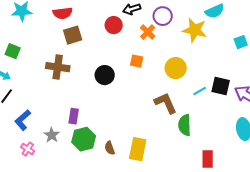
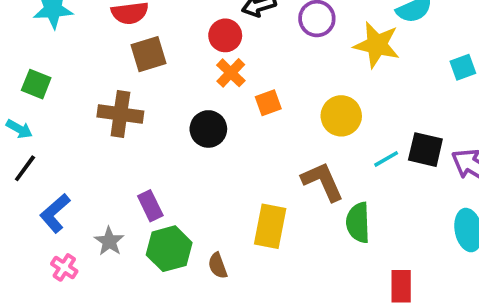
orange cross: (148, 32) -> (231, 73), moved
orange square: (137, 61) -> (268, 103), turned -32
purple rectangle: (74, 116) -> (150, 206), turned -35
yellow rectangle: (138, 149) -> (270, 226), moved

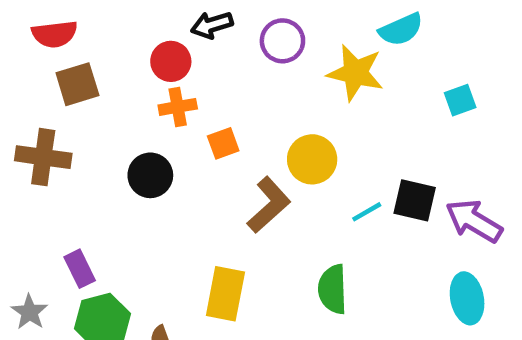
orange cross: (231, 73) -> (178, 107), turned 36
brown L-shape: (323, 181) -> (269, 205), moved, turned 72

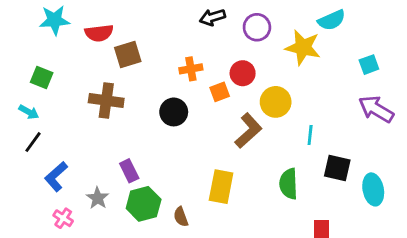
red semicircle: (55, 34) -> (99, 33), moved
red circle: (171, 61) -> (243, 73), moved
black square: (415, 200) -> (337, 168), moved
cyan line: (367, 212) -> (310, 135), turned -54
purple arrow: (474, 221) -> (376, 109), moved

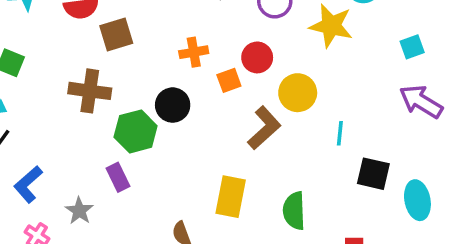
green semicircle: (289, 184) -> (294, 211), moved
green hexagon: (144, 204) -> (136, 131), moved

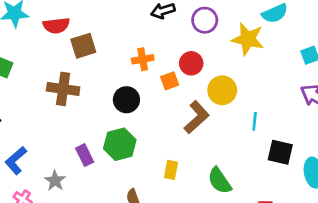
green hexagon: (136, 131) -> (120, 144), moved
yellow rectangle: (231, 197) -> (171, 170), size x0.6
green semicircle: (294, 211) -> (220, 181), turned -32

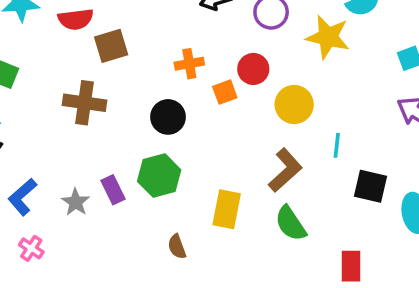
brown L-shape: (197, 117) -> (285, 170), moved
yellow rectangle: (171, 170) -> (227, 209), size x1.5
gray star: (55, 181) -> (76, 202), moved

